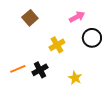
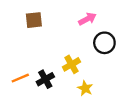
brown square: (30, 18) -> (34, 20), turned 35
yellow cross: (57, 45) -> (71, 64), moved

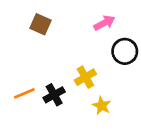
brown square: (34, 20) -> (41, 24), turned 30

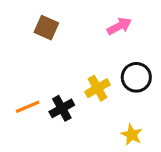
black circle: (125, 51) -> (136, 77), moved
yellow star: (102, 106) -> (132, 135), moved

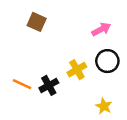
pink arrow: (119, 26) -> (101, 29), moved
orange line: (28, 107) -> (22, 84), turned 48

